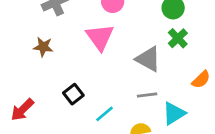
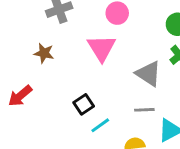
black square: (73, 94) -> (84, 104), moved
red arrow: (22, 110) -> (20, 96), moved

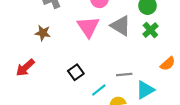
gray triangle: (148, 74) -> (121, 26), moved
cyan line: (100, 125) -> (99, 90), moved

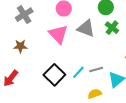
black square: (76, 72) -> (54, 75), size x1.5
cyan line: (99, 90) -> (78, 72), moved

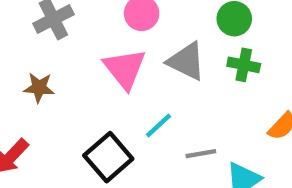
green cross: (112, 28) -> (244, 65), turned -32
cyan line: (78, 72) -> (159, 126), moved

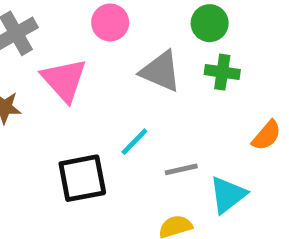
pink triangle: (125, 69) -> (64, 80), moved
black square: (108, 157) -> (82, 178), turned 33

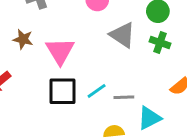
pink triangle: (64, 80) -> (60, 51), moved
cyan line: (134, 142) -> (97, 91), moved

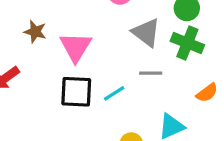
green cross: (160, 42) -> (187, 43), size x1.4
gray line: (124, 97) -> (151, 73), moved

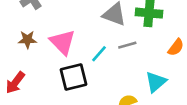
cyan line: (114, 93) -> (99, 54), moved

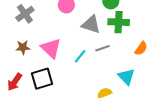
black square: (74, 77) -> (42, 79), moved
cyan triangle: (156, 82) -> (126, 77), turned -30

